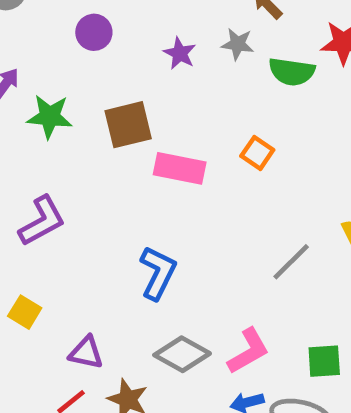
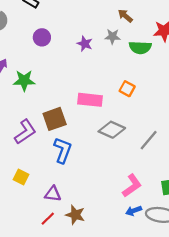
brown square: (128, 125) -> (55, 119), moved
blue L-shape: (158, 273) -> (63, 150), moved
gray diamond: (182, 354) -> (112, 130), moved

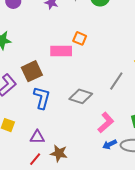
orange square: (127, 89) -> (80, 38), moved
gray diamond: (112, 130) -> (81, 96), moved

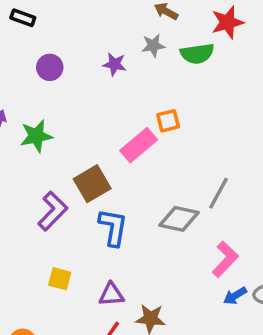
orange square: (80, 38) -> (168, 121), turned -32
pink rectangle: (61, 51) -> (139, 145), turned -35
gray line: (116, 81) -> (218, 193), moved

